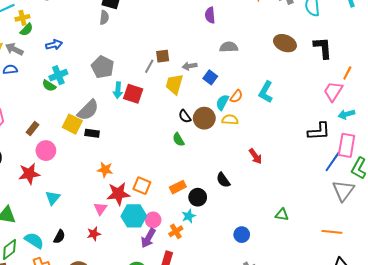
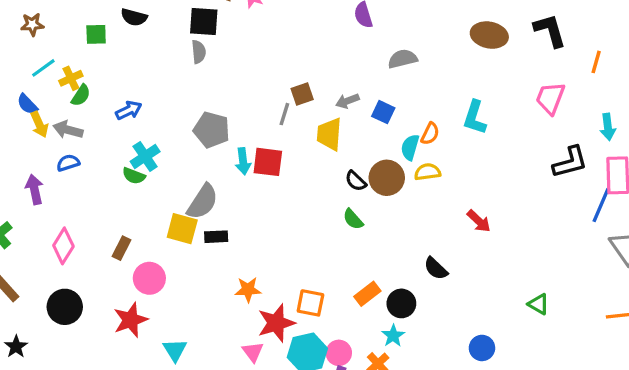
pink trapezoid: (333, 91) -> (550, 98), moved
cyan arrow: (346, 114) -> (608, 127), turned -70
green triangle: (282, 215) -> (539, 304), turned 32

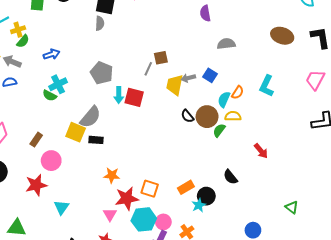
gray arrow: (347, 101) -> (188, 78), moved
green semicircle: (353, 219) -> (219, 130), moved, turned 72
cyan star: (393, 336) -> (199, 205), moved

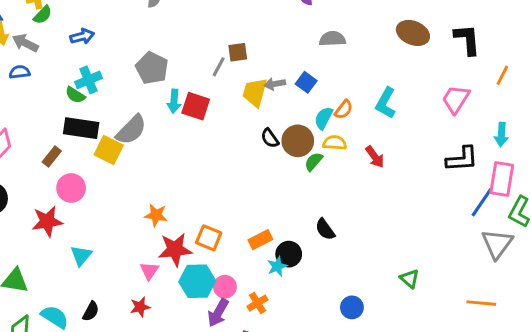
black rectangle: (96, 140) -> (81, 128), moved, size x1.6
red arrow: (261, 151) -> (375, 157), moved

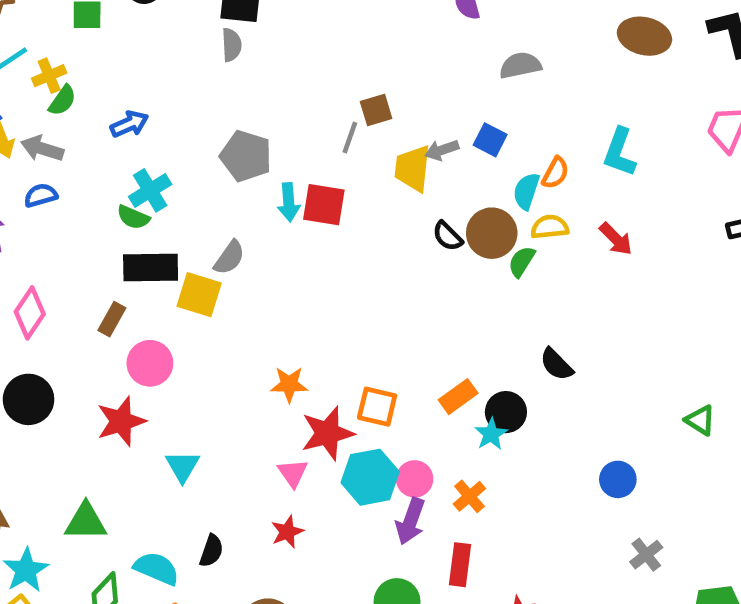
gray semicircle: (131, 130) -> (229, 258), size x0.7

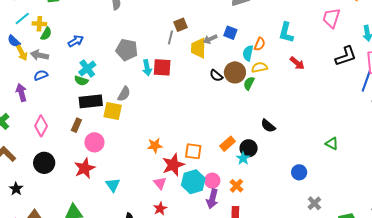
yellow cross: (49, 76) -> (39, 24), turned 32
red arrow: (616, 239) -> (297, 63), moved

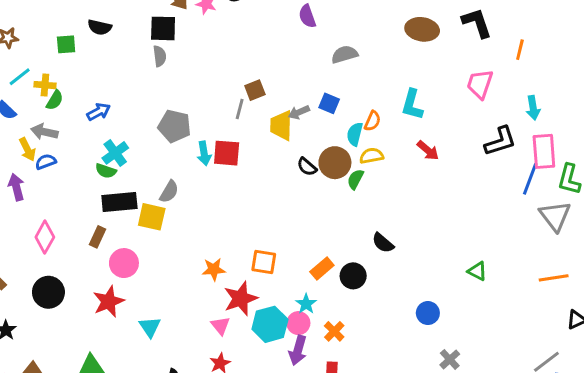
yellow arrow: (22, 53) -> (27, 149), moved
orange square: (193, 151) -> (264, 262), moved
cyan star: (243, 158) -> (306, 304), moved

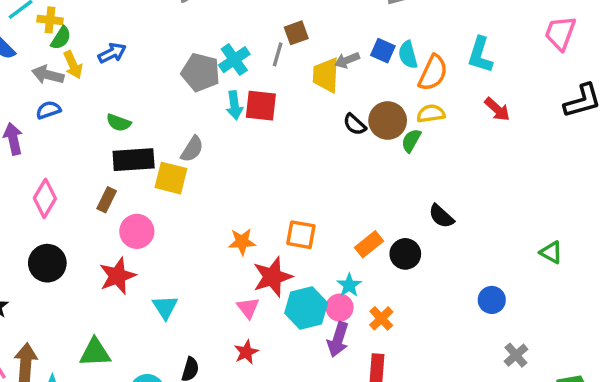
orange semicircle: (372, 121) -> (433, 73), size x1.5
cyan semicircle: (355, 134) -> (408, 55), moved, turned -30
yellow arrow: (27, 149) -> (73, 65), moved
cyan cross: (115, 153) -> (234, 60), moved

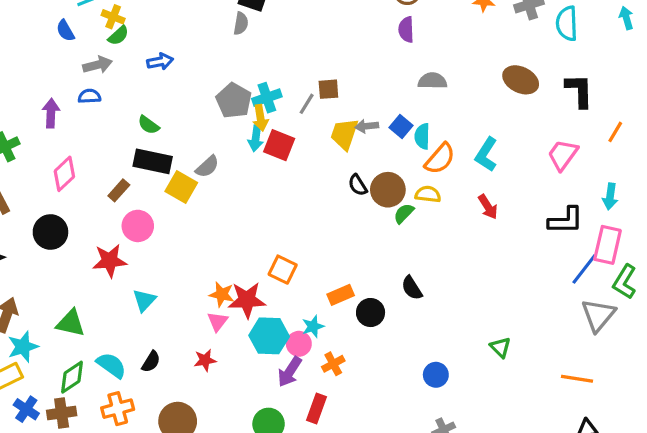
yellow arrow: (73, 65) -> (260, 118), moved
gray arrow: (48, 75) -> (98, 65), turned 136
orange star: (242, 242) -> (222, 294), moved

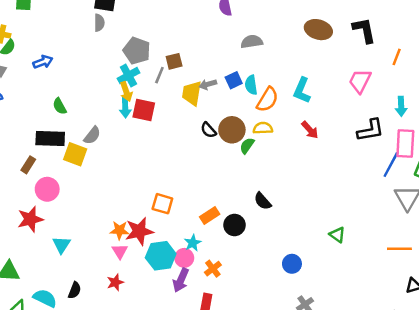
gray pentagon: (234, 101) -> (137, 51), moved
green semicircle: (149, 125) -> (60, 106), moved, turned 35
blue square: (401, 127) -> (234, 80), turned 35

